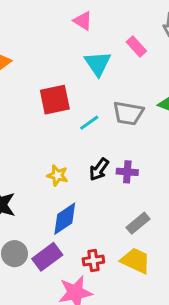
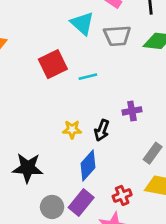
gray trapezoid: (128, 113) -> (117, 36), moved
cyan line: (89, 123) -> (88, 77), turned 36
black arrow: (99, 169) -> (102, 130), moved

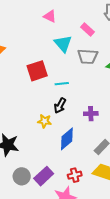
black arrow: (102, 130) -> (60, 106), moved
blue diamond: (88, 165) -> (67, 139), moved

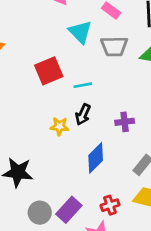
yellow star: (44, 121) -> (59, 126), moved

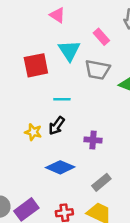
red square: (49, 71) -> (36, 65), moved
blue diamond: (96, 158) -> (60, 167), turned 56

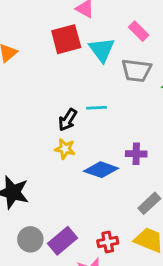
red square: (36, 65) -> (66, 39), moved
black arrow: (57, 126) -> (68, 120), moved
blue diamond: (60, 167) -> (101, 170), moved

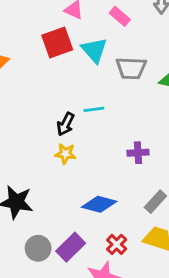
pink rectangle: (139, 31) -> (120, 16), moved
blue diamond: (101, 170) -> (99, 204), moved
red cross: (108, 242) -> (117, 244), turned -30

